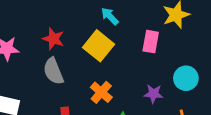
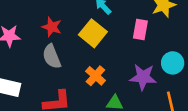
purple star: (153, 94) -> (143, 77), size x1.5

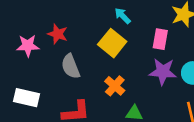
red star: (52, 27) -> (58, 34), moved
purple star: (143, 77) -> (163, 72), moved

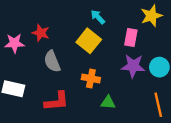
orange cross: (115, 86) -> (91, 79), turned -30

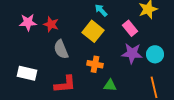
pink rectangle: (131, 37) -> (130, 28), turned -49
pink star: (14, 43) -> (28, 22), moved

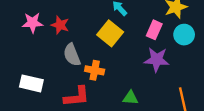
pink rectangle: (130, 28) -> (154, 30), turned 63
cyan circle: (155, 54) -> (184, 35), moved
orange cross: (95, 64) -> (95, 70), moved

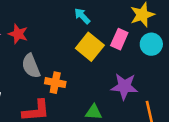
yellow square: (110, 33) -> (90, 47), moved
purple star: (157, 60) -> (124, 86), moved

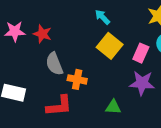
pink rectangle: (119, 39) -> (141, 53), moved

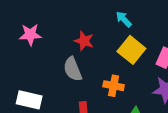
red star: (42, 34) -> (84, 41), moved
orange cross: (77, 79) -> (114, 86), moved

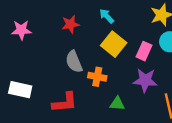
red star: (84, 41) -> (70, 24), moved, turned -30
gray semicircle: (73, 69) -> (74, 62), moved

